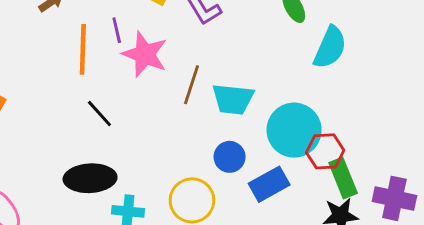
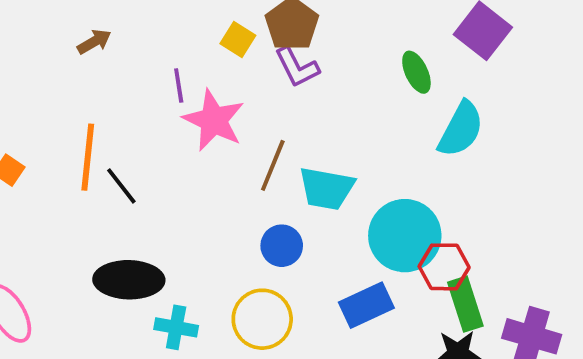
orange line: (83, 49) -> (88, 157), moved
black line: (99, 113) -> (121, 186), moved
blue circle: (230, 157) -> (282, 246), moved

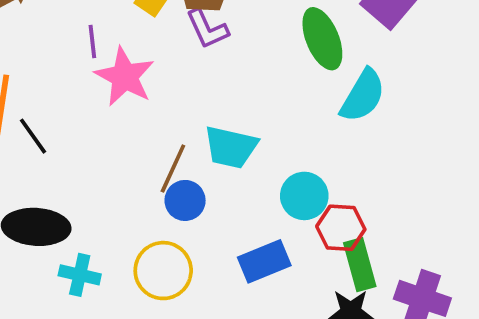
green ellipse: (416, 72) -> (322, 39), size x1.5
brown line: (273, 165) -> (173, 169), moved
cyan circle: (405, 236) -> (304, 196), size x0.7

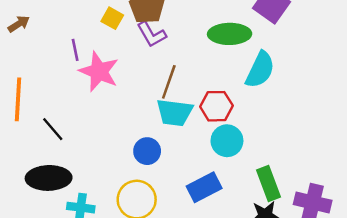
green ellipse: (322, 39) -> (230, 34), turned -63
black line: (33, 136) -> (53, 129), moved
brown line: (173, 169) -> (169, 82), moved
red hexagon: (341, 228) -> (216, 106), moved

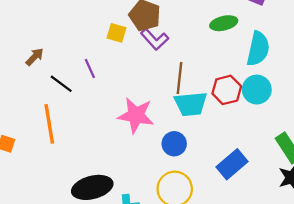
green ellipse: (230, 34) -> (224, 23), size x0.7
pink star: (99, 71) -> (136, 115), moved
black line: (53, 129) -> (61, 84), moved
cyan circle: (227, 141) -> (257, 90), moved

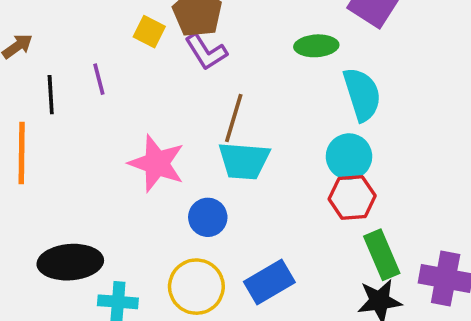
cyan semicircle: (258, 49) -> (362, 94), turned -40
black line: (61, 84) -> (51, 95), turned 40
red hexagon: (227, 90) -> (352, 197), moved
blue rectangle: (232, 164) -> (269, 282), moved

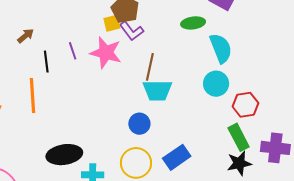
yellow square: (149, 32) -> (112, 23), moved, turned -36
pink star: (157, 163) -> (106, 53), moved
red hexagon: (352, 197) -> (245, 105), moved

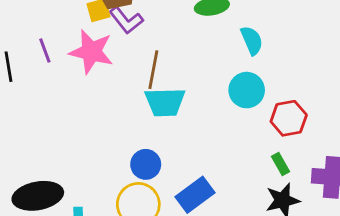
cyan semicircle: (221, 48) -> (252, 40), size x0.7
blue circle: (139, 124) -> (146, 164), moved
green rectangle: (239, 137) -> (280, 164), size x0.6

